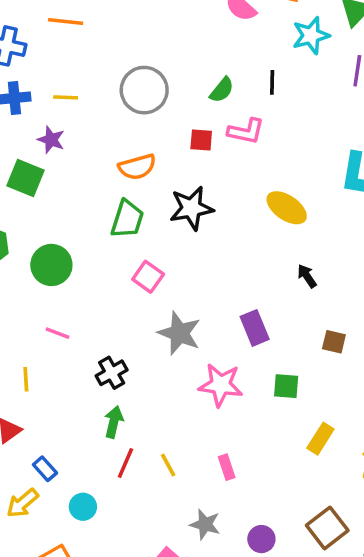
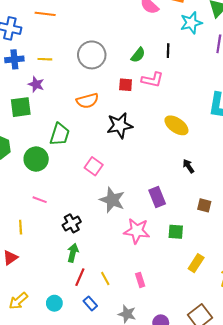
green square: (25, 178) -> (21, 107), turned -30
green trapezoid: (127, 219) -> (60, 134), moved
blue rectangle: (45, 469) -> (90, 303), moved

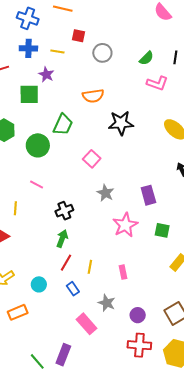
gray circle: (92, 55) -> (102, 53), size x0.7
red square: (126, 85) -> (79, 36), moved
gray star: (112, 200) -> (105, 193), size x0.7
pink star: (137, 231) -> (125, 225), turned 30
yellow line: (105, 279) -> (90, 267), turned 32

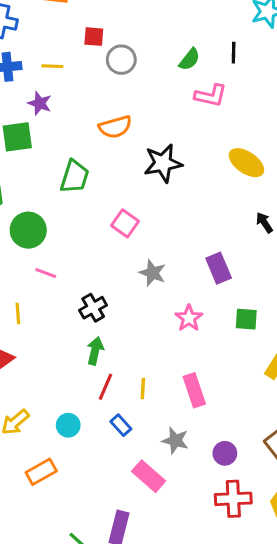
red square: (79, 36) -> (94, 37), moved
green circle: (38, 145) -> (28, 230), moved
pink star: (125, 225) -> (189, 318), size x0.7
pink rectangle: (123, 272) -> (194, 390), size x1.5

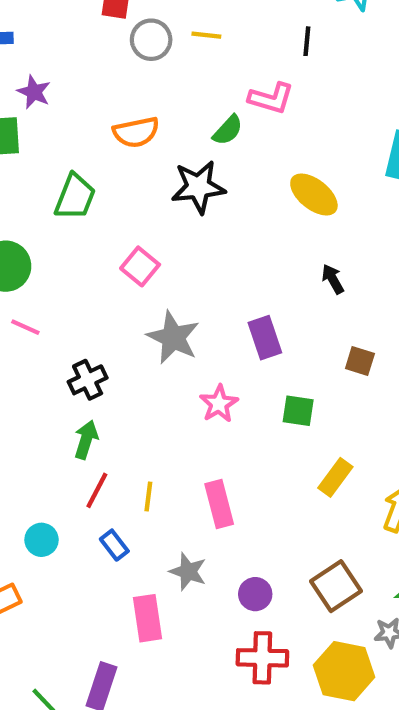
green semicircle: (189, 59) -> (228, 130), moved
yellow line: (52, 66) -> (206, 35), moved
gray star: (153, 273) -> (173, 337), size x1.4
pink rectangle: (149, 476) -> (147, 618), turned 36

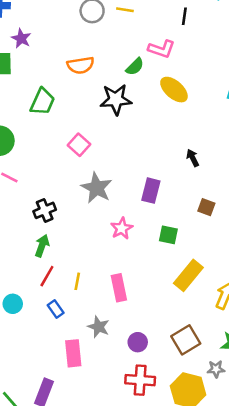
yellow ellipse: (314, 195) -> (174, 90), moved
purple rectangle: (265, 338) -> (151, 191), turned 30
yellow rectangle: (335, 477) -> (188, 275), size x1.4

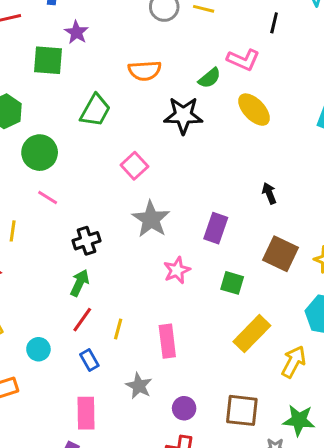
brown square: (206, 207) -> (281, 254), size x1.6
brown square: (186, 340) -> (242, 410), turned 32
pink rectangle: (73, 353) -> (86, 413), moved

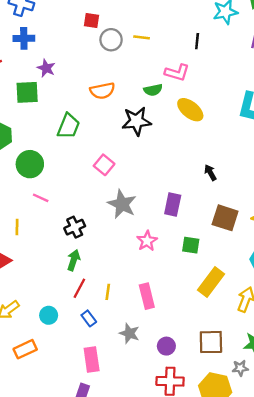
green semicircle: (210, 78) -> (153, 90), turned 36

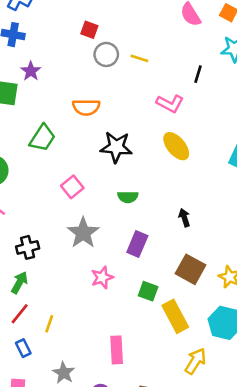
green semicircle: (153, 90) -> (128, 197), moved
yellow rectangle: (211, 282) -> (175, 316), moved, turned -76
pink rectangle: (147, 296) -> (117, 350), moved

